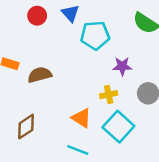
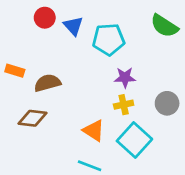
blue triangle: (70, 13) -> (73, 26), moved
purple star: (122, 66) -> (125, 77), moved
brown diamond: (26, 127) -> (32, 118), moved, turned 40

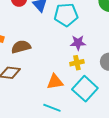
orange triangle: (94, 130) -> (55, 82), turned -42

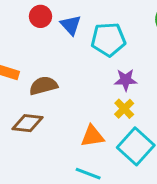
yellow cross: (77, 63) -> (124, 109), turned -32

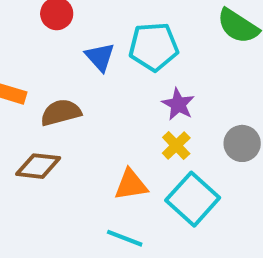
blue triangle: (71, 25) -> (100, 57), moved
purple star: (126, 80) -> (178, 104), turned 30

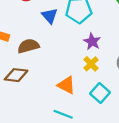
orange triangle: (131, 185) -> (66, 85), turned 36
cyan square: (193, 199) -> (100, 93), size x0.7

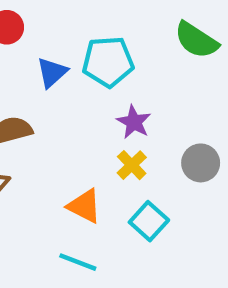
blue triangle: (50, 16) -> (52, 72), turned 30

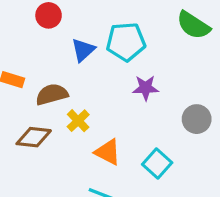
purple star: (134, 122) -> (146, 88), turned -30
yellow cross: (132, 165) -> (78, 121), moved

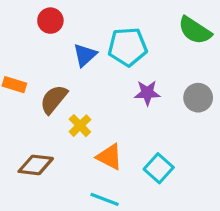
brown semicircle: (52, 94) -> (54, 99), turned -36
gray circle: (197, 119) -> (198, 98), moved
brown diamond: (34, 137) -> (36, 165), moved

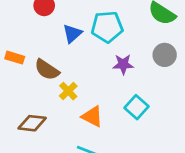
gray circle: (198, 98) -> (165, 55), moved
brown semicircle: (54, 99) -> (47, 70), turned -95
cyan square: (159, 168) -> (137, 107), moved

